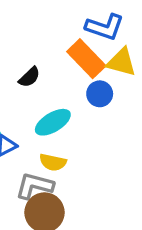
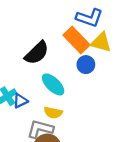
black semicircle: (29, 77) -> (37, 53), size x1.6
cyan ellipse: (53, 122) -> (53, 84), turned 75

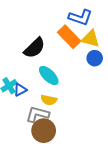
blue circle: (86, 65) -> (95, 58), moved

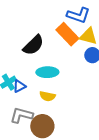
cyan ellipse: (49, 76) -> (47, 72), turned -45
gray L-shape: (38, 114) -> (21, 115), moved

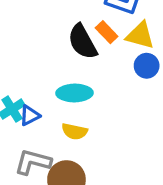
orange rectangle: (67, 34) -> (107, 32), size x0.6
black semicircle: (33, 45) -> (83, 42), moved, turned 105

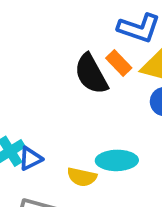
cyan ellipse: (74, 93) -> (117, 160), moved

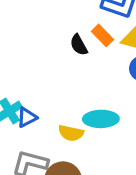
black semicircle: (91, 74) -> (79, 45), size x0.6

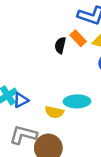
black semicircle: (79, 45) -> (60, 45), turned 42

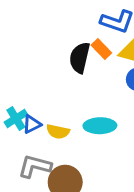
black semicircle: (60, 45) -> (80, 58), size x1.5
yellow semicircle: (54, 112) -> (58, 131), moved

